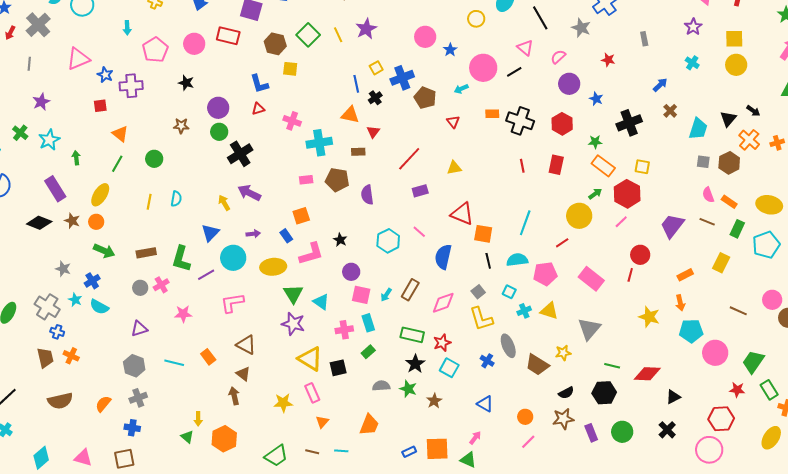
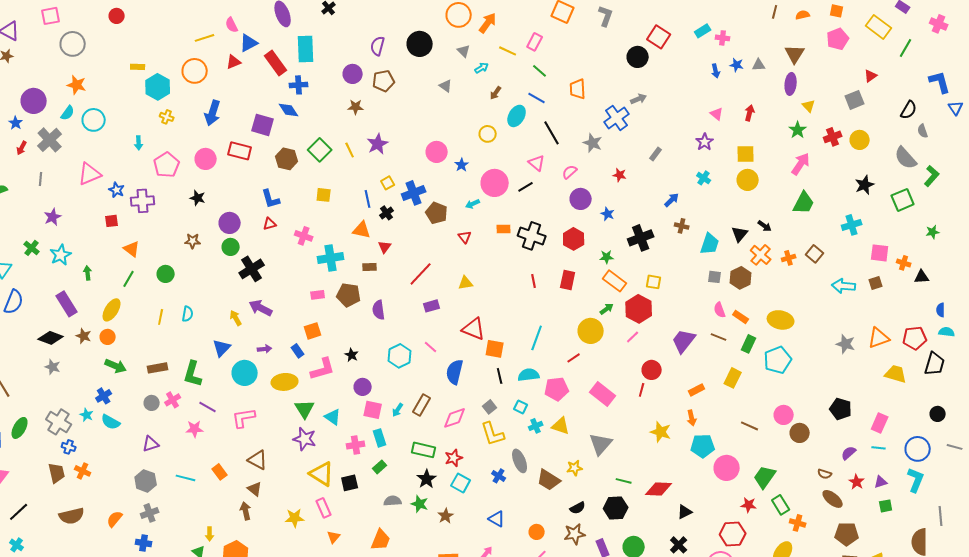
gray rectangle: (644, 39) -> (656, 154), turned 48
yellow square: (290, 69) -> (324, 195), moved
brown cross: (670, 111) -> (682, 226), turned -32
gray star: (63, 269) -> (53, 367), moved
purple line: (206, 275) -> (208, 407), moved, turned 60

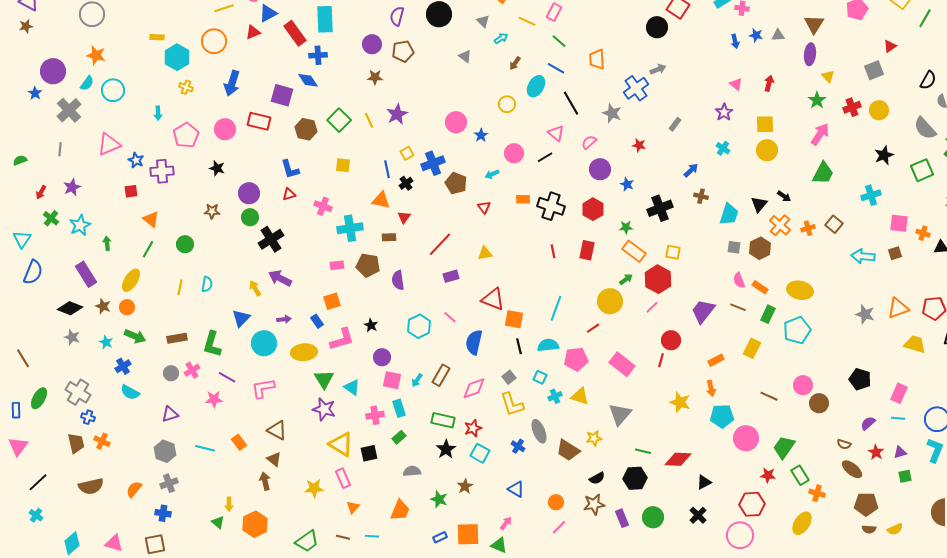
red arrow: (22, 148) -> (41, 192), moved
pink circle: (495, 183) -> (514, 153), size x0.7
cyan star: (87, 415) -> (106, 342), moved
green star: (420, 504) -> (439, 499), moved

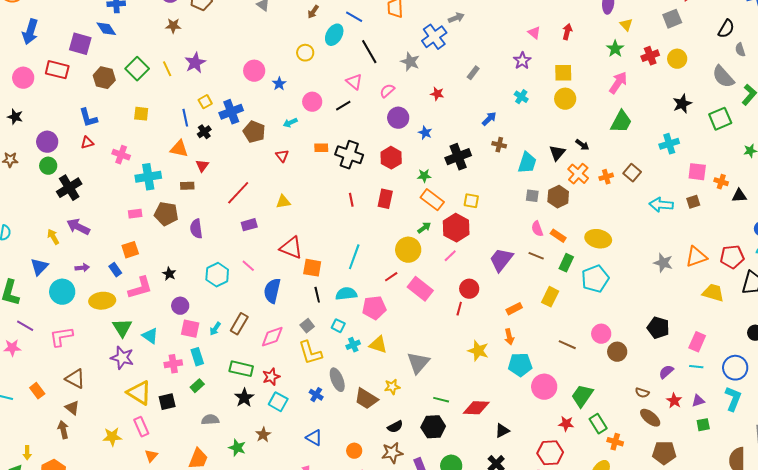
pink rectangle: (622, 364) -> (420, 289), moved

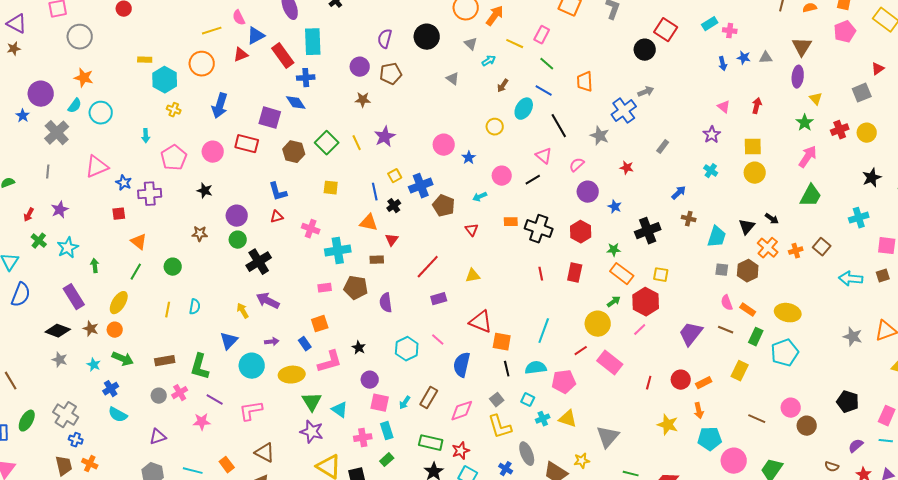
red circle: (469, 289) -> (681, 380), moved

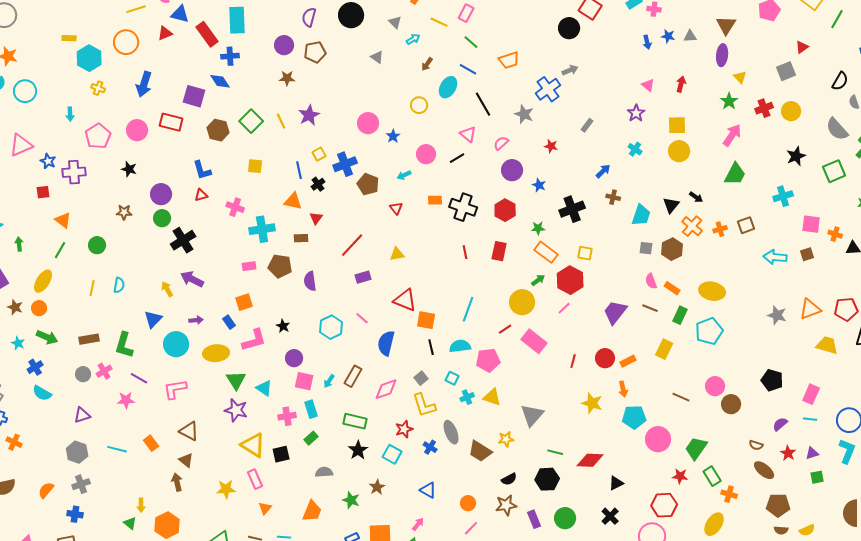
blue triangle: (256, 36) -> (180, 14), turned 42
orange trapezoid: (585, 82) -> (509, 60), turned -105
brown square: (822, 247) -> (746, 225), turned 30
red star: (461, 451) -> (404, 429), moved

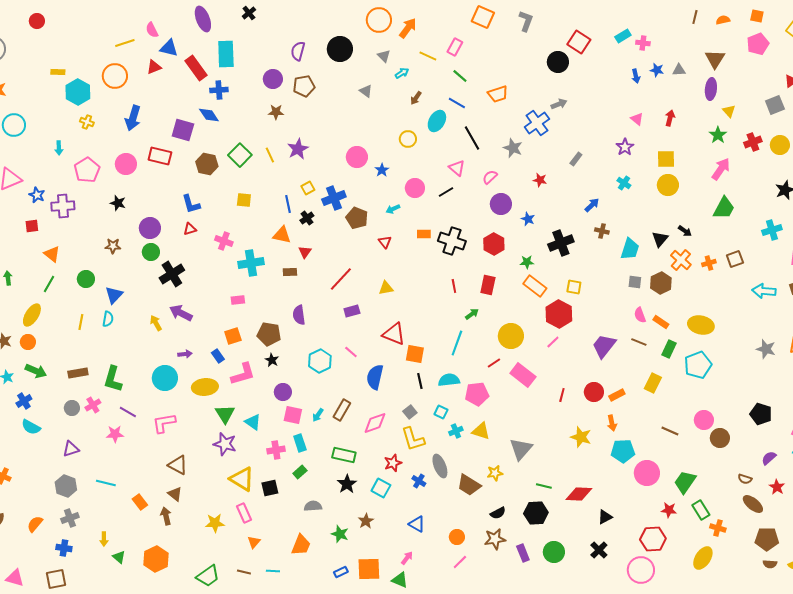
brown pentagon: (280, 266) -> (269, 334), moved
green arrow: (538, 280) -> (472, 314), moved
blue triangle: (153, 319) -> (114, 295), moved
orange rectangle: (151, 443) -> (140, 502), moved
yellow arrow: (141, 505) -> (104, 539), moved

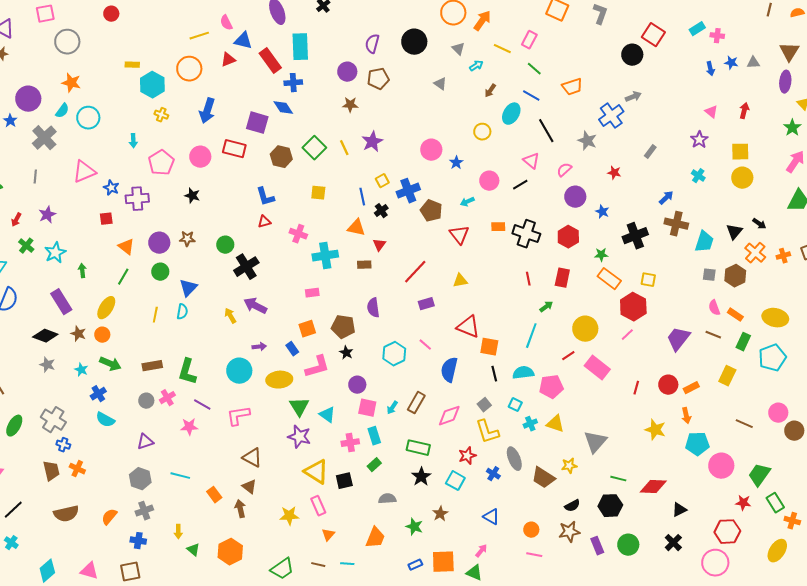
purple circle: (150, 228) -> (159, 243), moved
brown cross: (602, 231) -> (676, 224), size x1.6
red triangle: (385, 242) -> (459, 235), size x1.5
pink line: (460, 562) -> (534, 555), turned 56

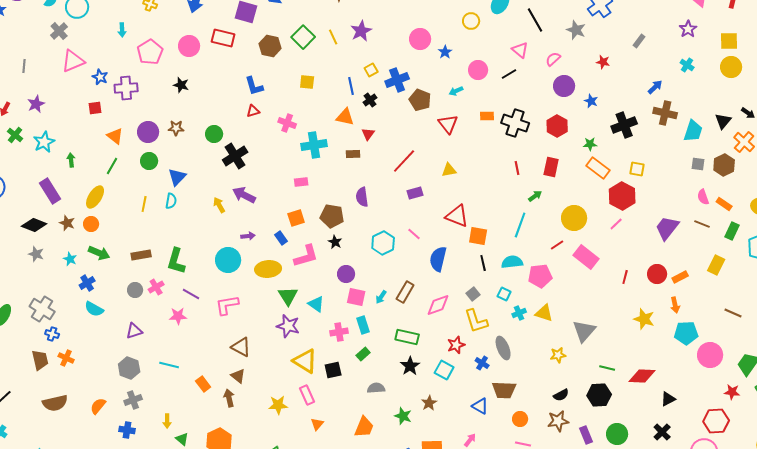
gray cross: (44, 138) -> (59, 31), moved, size x0.7
brown trapezoid: (543, 478) -> (504, 390), moved, turned -30

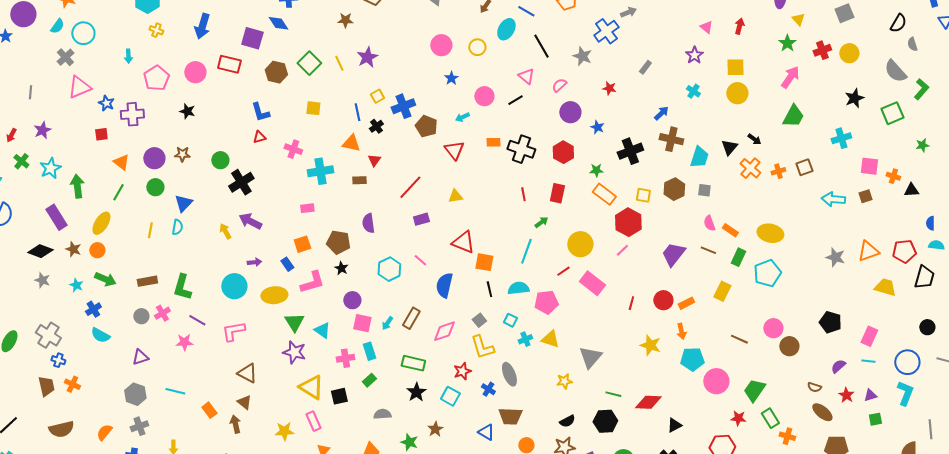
pink circle: (420, 39) -> (441, 45), moved
green arrow: (71, 160) -> (77, 186), size x1.6
brown hexagon: (724, 165) -> (674, 189), moved

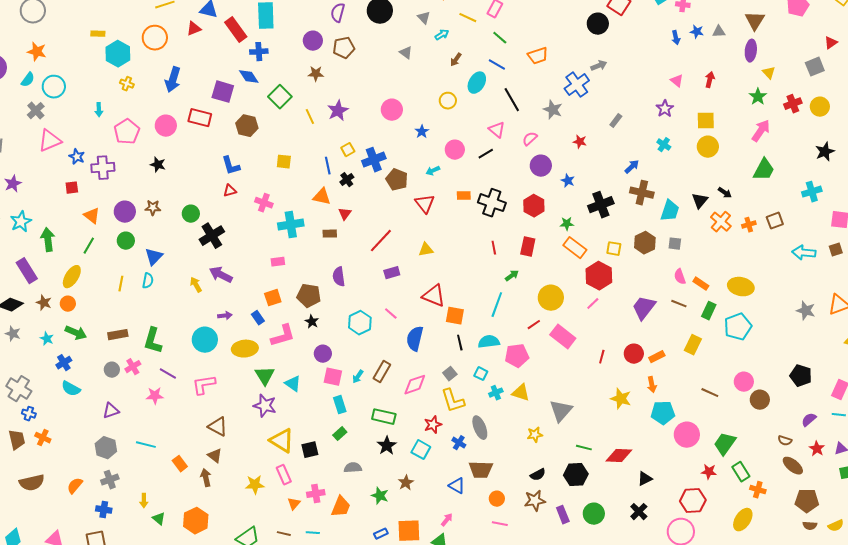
pink circle: (441, 45) -> (392, 110), moved
green square: (309, 63) -> (280, 97), moved
pink cross: (345, 358) -> (316, 494), moved

